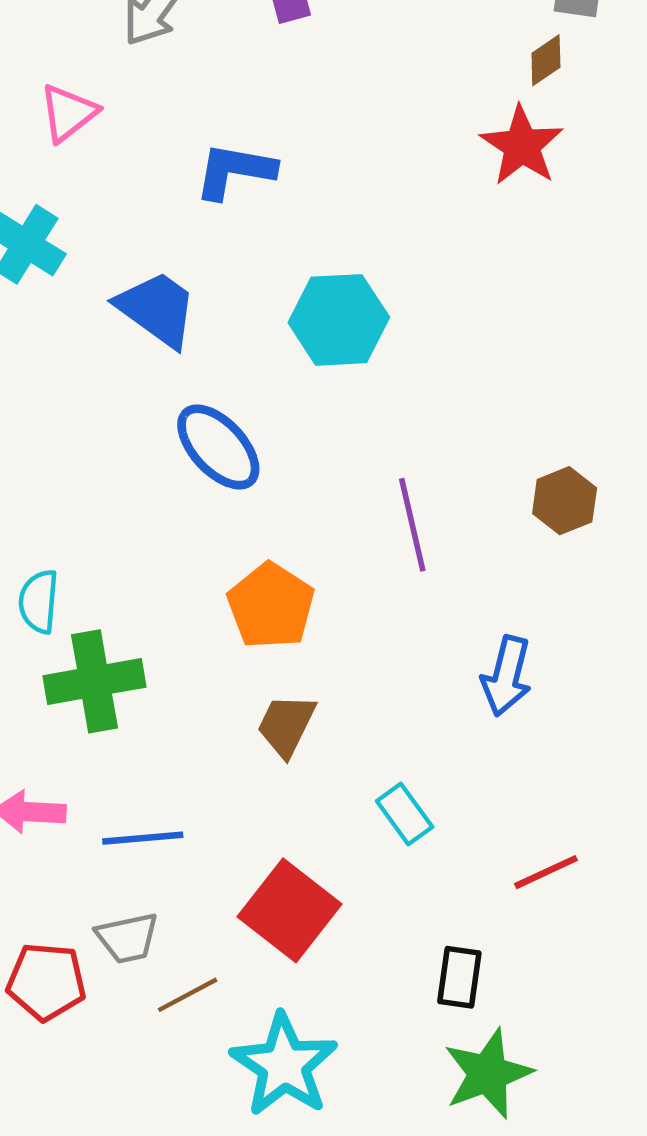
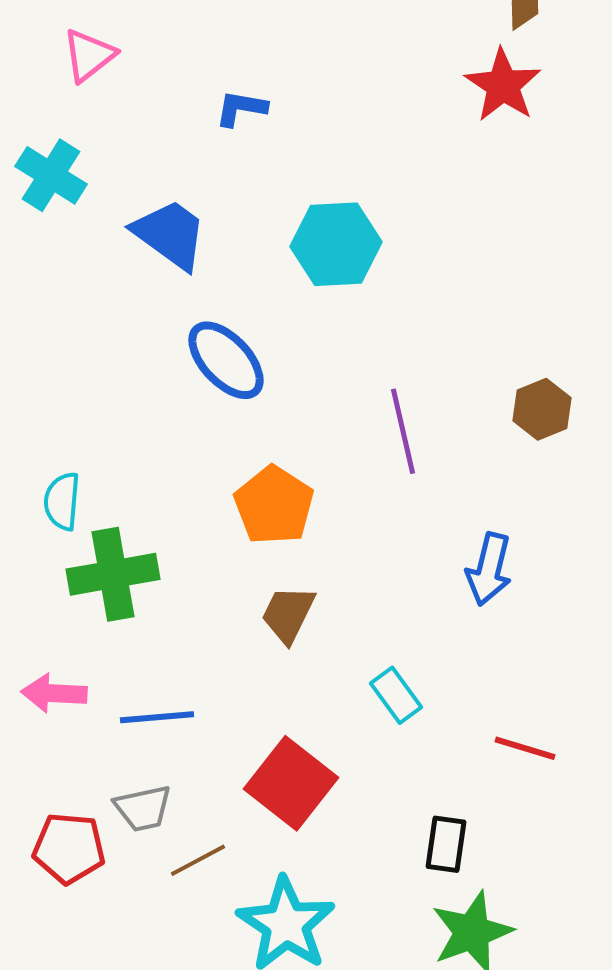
blue L-shape: (235, 171) -> (241, 108), size x0.7
red line: (546, 872) -> (525, 748), turned 42

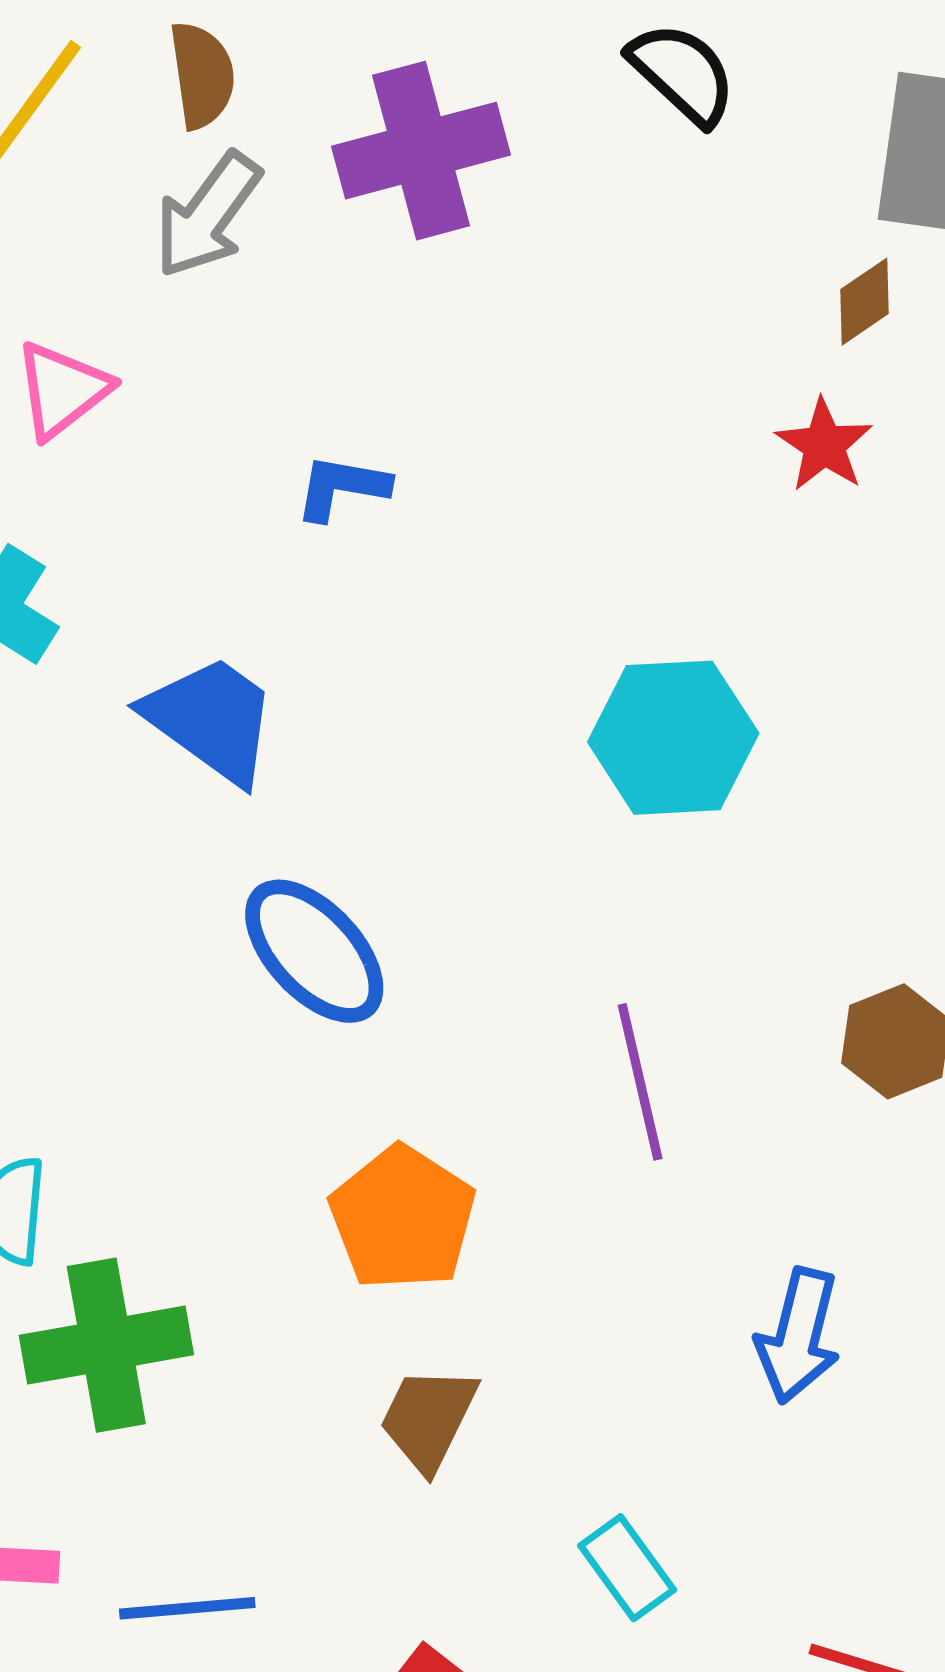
red star: (503, 85) -> (824, 445), size x0.7
cyan hexagon: (336, 244) -> (673, 738), moved

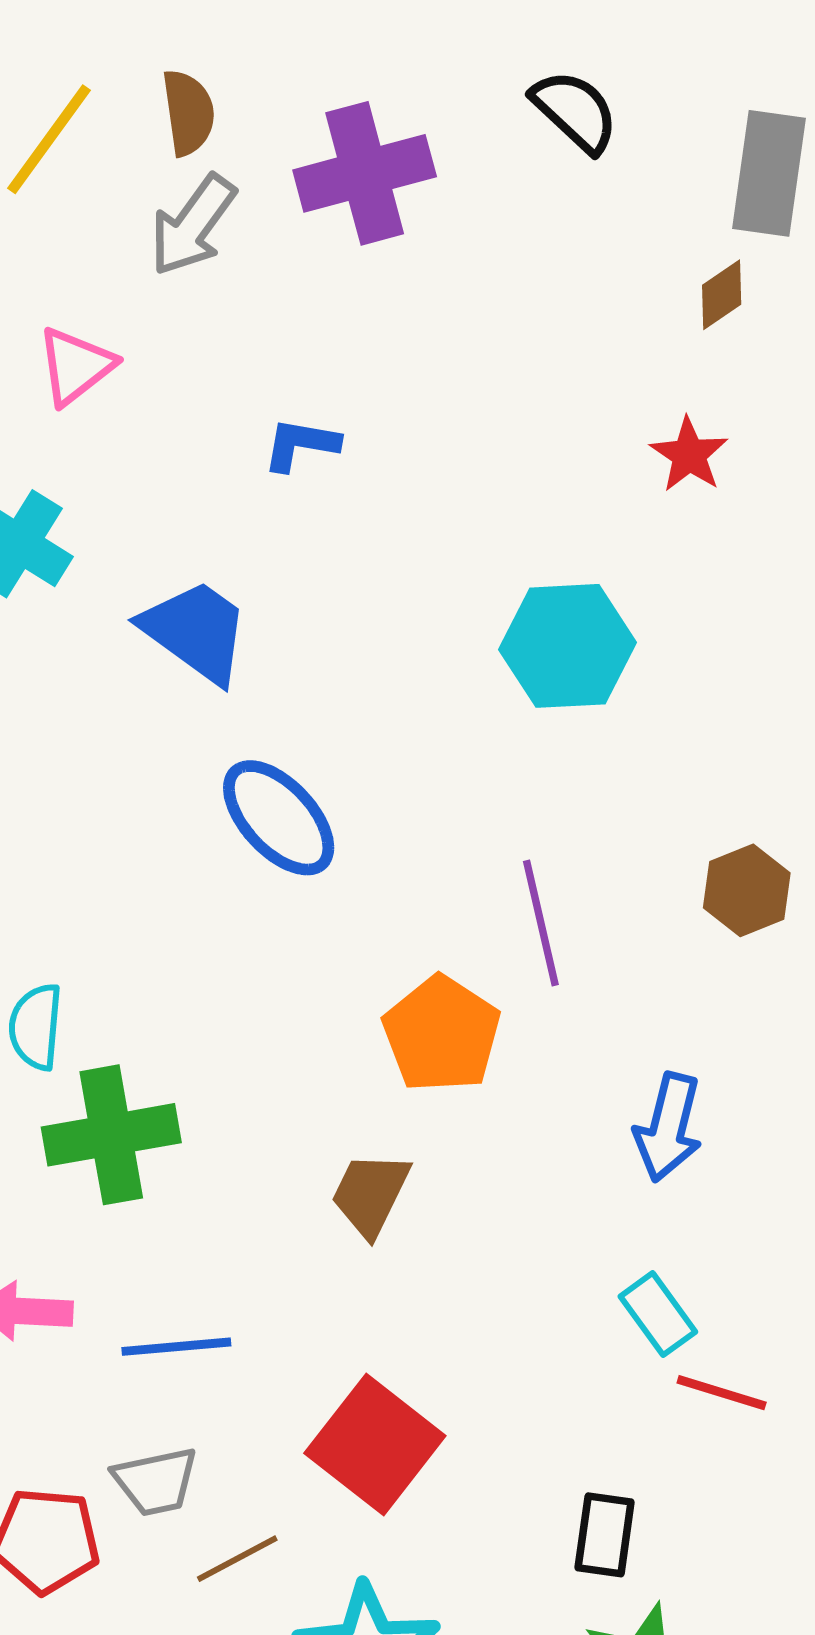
red star: (824, 445) -> (689, 455), moved
orange pentagon: (403, 1218) -> (442, 1034), moved
cyan rectangle: (627, 1568) -> (658, 1314), moved

